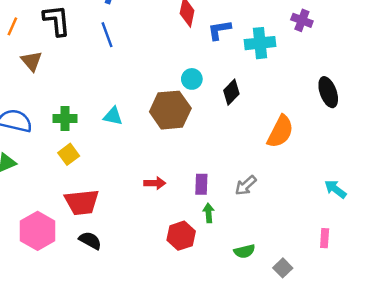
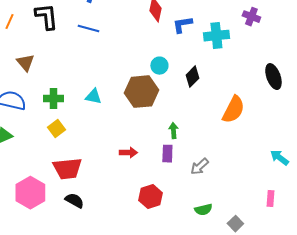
blue line: (107, 35) -> (88, 29), turned -55
brown triangle: (32, 61) -> (25, 63), moved
gray arrow: (246, 185) -> (199, 167), moved
green arrow: (209, 213) -> (173, 131), moved

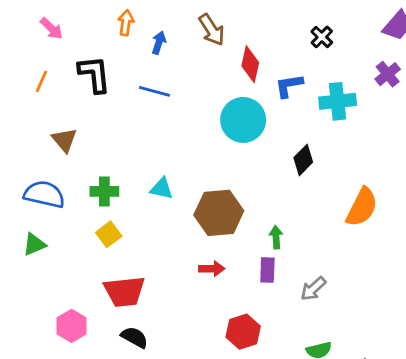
purple cross: (251, 17) -> (388, 74), turned 30
cyan circle: (159, 66) -> (243, 120), moved, size x1.8
brown hexagon: (141, 92) -> (219, 213), moved
pink hexagon: (30, 193) -> (72, 326), size x0.7

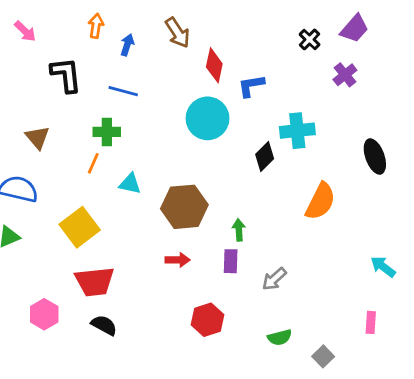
black cross: (322, 37) -> (310, 39), moved
orange line: (41, 81) -> (93, 163), moved
cyan cross: (338, 101) -> (297, 131), moved
green cross: (104, 191) -> (107, 132), moved
yellow square: (109, 234) -> (80, 227), size x1.6

